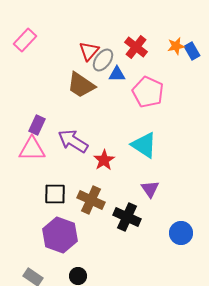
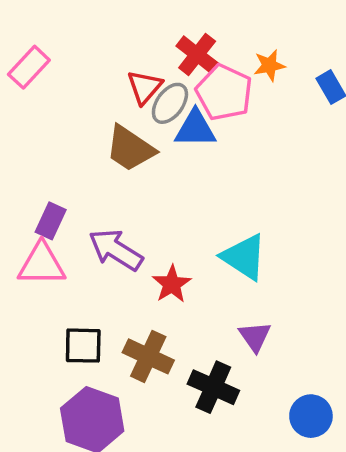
orange star: (176, 46) -> (269, 65), moved
red cross: (136, 47) -> (197, 55), moved
blue triangle: (117, 74) -> (195, 129), size x1.4
pink pentagon: (148, 92) -> (224, 92), moved

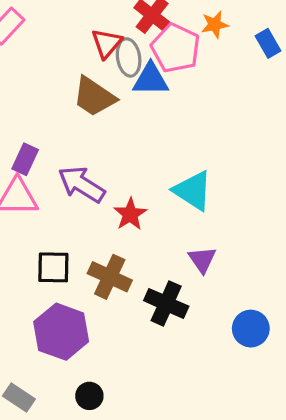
gray ellipse: (170, 103) -> (129, 57), turned -45

